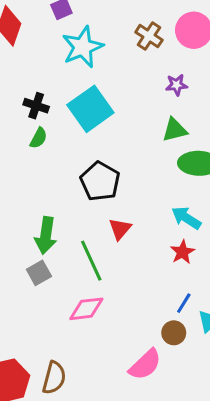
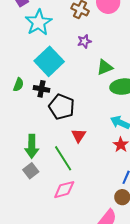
purple star: (177, 85) -> (84, 41), moved
black cross: (36, 106) -> (41, 89), moved

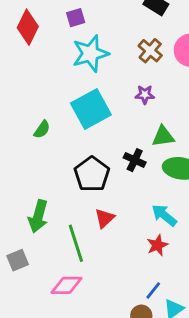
black cross: (41, 89) -> (135, 160), moved
gray square: (31, 171) -> (18, 260), moved

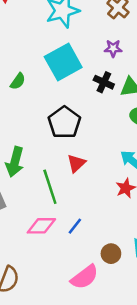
black cross: (135, 160) -> (104, 82), moved
blue line: (153, 290) -> (75, 226), moved

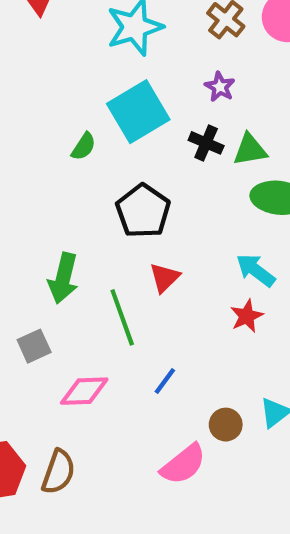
purple star: (113, 48) -> (220, 87), turned 30
green semicircle: (18, 81) -> (84, 146), moved
pink diamond: (41, 226) -> (84, 391), moved

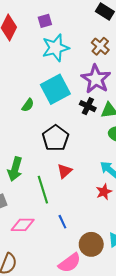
purple star: (220, 87) -> (96, 79), size x2.0
blue line: (165, 381) -> (62, 222), turned -64
brown circle: (226, 425) -> (91, 244), size x1.5

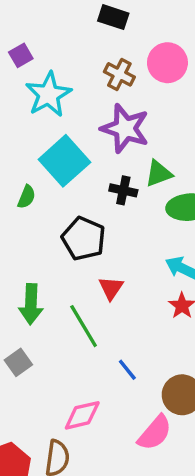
black cross: (88, 106) -> (123, 190), moved
pink diamond: (23, 225) -> (82, 415), moved

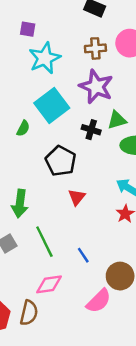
purple square: (21, 55) -> (28, 29), turned 35
brown cross: (119, 74) -> (95, 48), turned -36
green line: (84, 326) -> (44, 242), moved

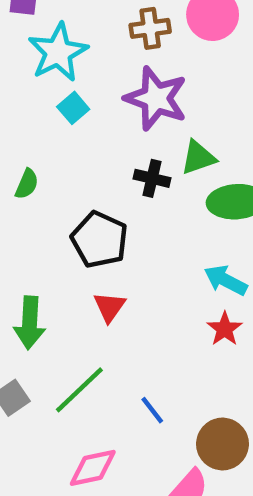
cyan square: (52, 105) -> (73, 108), moved, size x0.5
red triangle: (77, 197) -> (109, 307), moved
green line: (44, 242) -> (79, 390), turned 76

